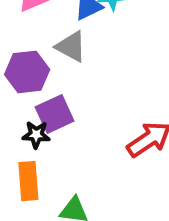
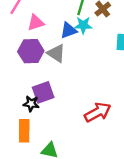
purple hexagon: (27, 72) -> (31, 51), moved

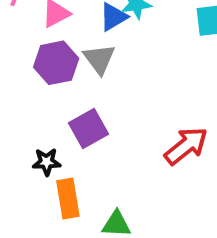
gray triangle: (56, 53) -> (99, 59), turned 30
black star: (31, 104) -> (47, 162), moved

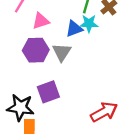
black star: (47, 162) -> (20, 107), size x1.6

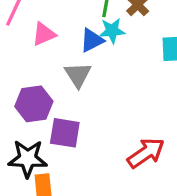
purple hexagon: (36, 50) -> (34, 104), moved
purple square: (48, 92) -> (65, 133), turned 35

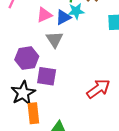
pink triangle: (44, 34) -> (44, 15), moved
black star: (28, 159) -> (23, 93), turned -30

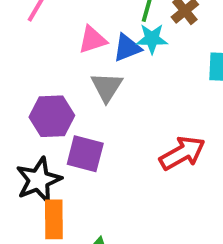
red arrow: (98, 89) -> (182, 153), moved

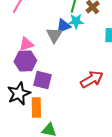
pink triangle: (92, 40) -> (26, 44), moved
gray triangle: (107, 87) -> (54, 35), moved
orange rectangle: (54, 219) -> (36, 108), moved

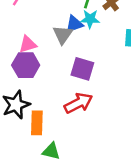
red arrow: (92, 79) -> (78, 103), moved
purple square: (42, 80) -> (82, 69), moved

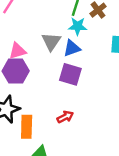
blue triangle: (74, 24) -> (72, 48), moved
red arrow: (78, 103) -> (65, 117), moved, size x0.6

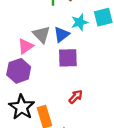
cyan star: (78, 26) -> (80, 22), moved
pink triangle: (17, 51) -> (26, 46), moved

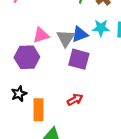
gray triangle: (41, 34) -> (66, 38), moved
black star: (22, 107) -> (19, 94), size x0.6

